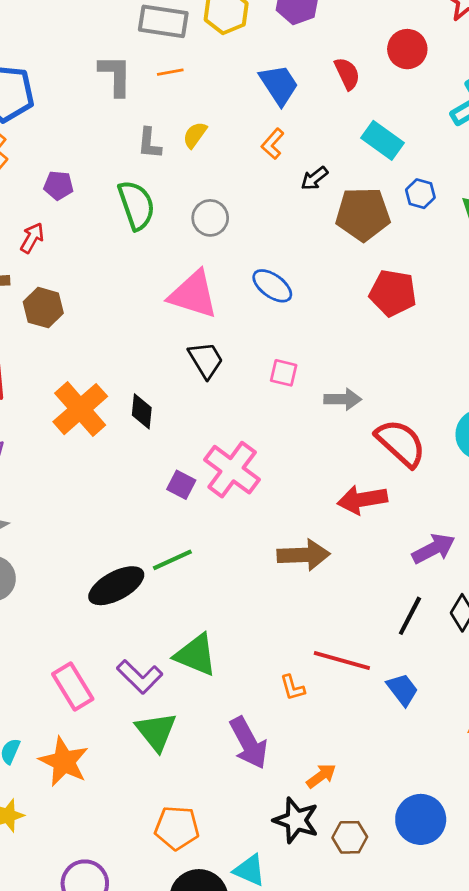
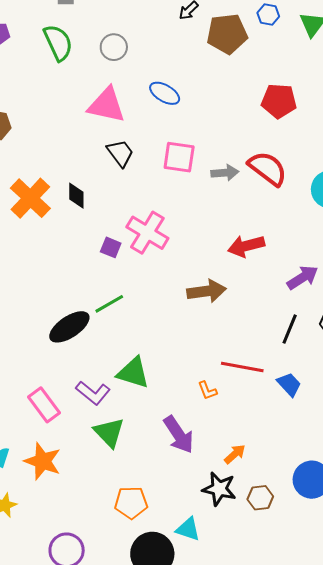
red pentagon: (393, 293) -> (279, 101), moved
pink square: (284, 373) -> (179, 157), size x1.6
red semicircle: (401, 443) -> (268, 168), moved

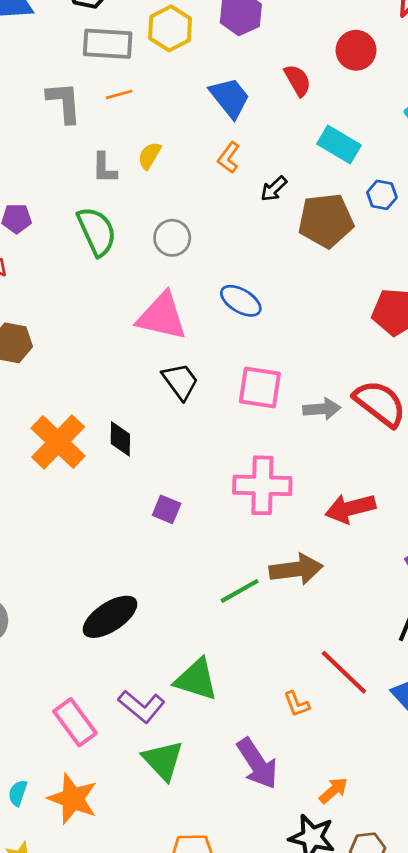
pink cross: (147, 233) -> (262, 485), moved, turned -30
green line: (109, 304) -> (240, 591), moved
red line: (242, 367) -> (344, 672), turned 33

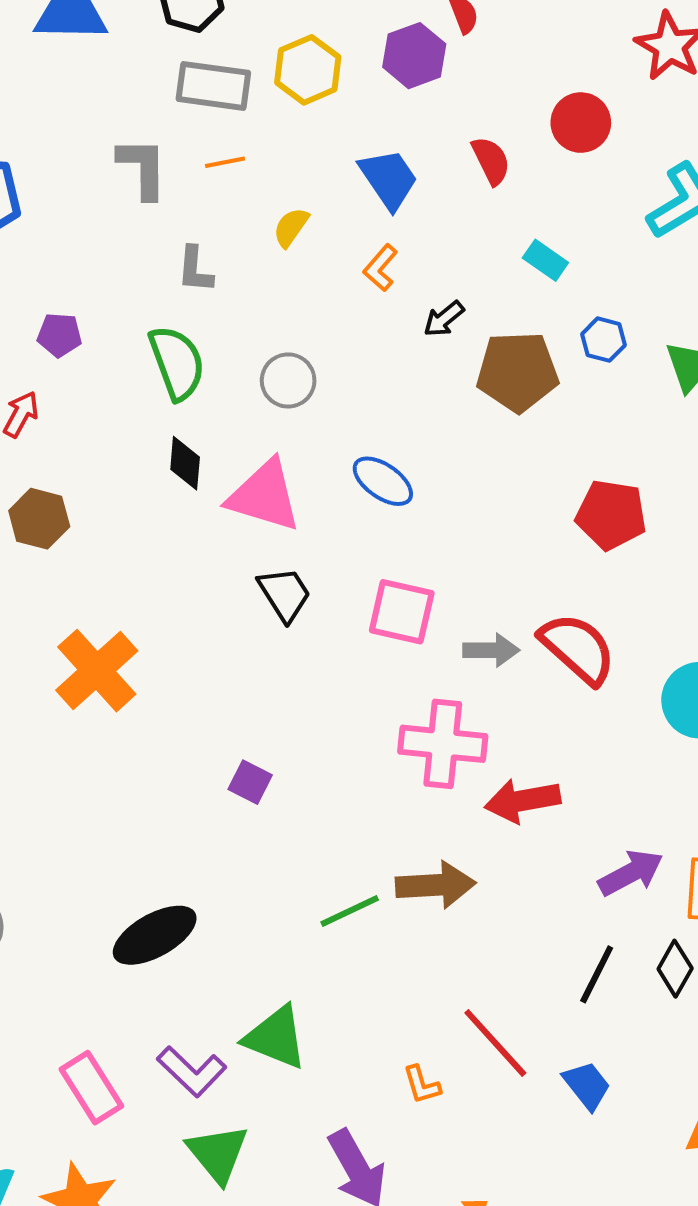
cyan rectangle: (339, 144) -> (545, 260), size x0.7
yellow semicircle: (149, 156) -> (291, 227), moved
black diamond: (120, 439) -> (185, 463), moved
pink cross: (262, 485) -> (443, 744), moved

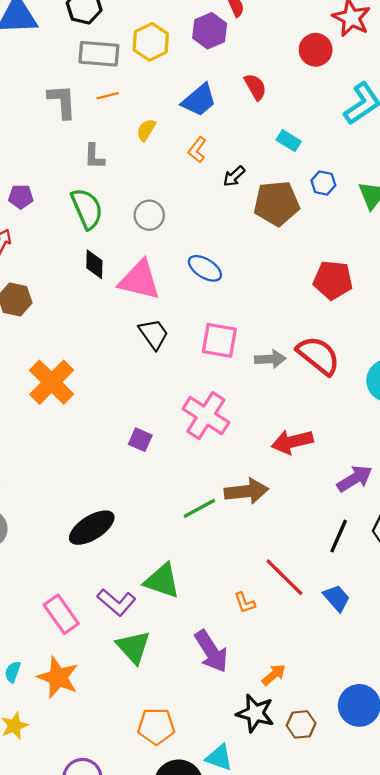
red circle: (581, 123) -> (316, 50), moved
blue trapezoid: (389, 179) -> (199, 100), turned 87
pink cross: (443, 744) -> (206, 416), moved, turned 30

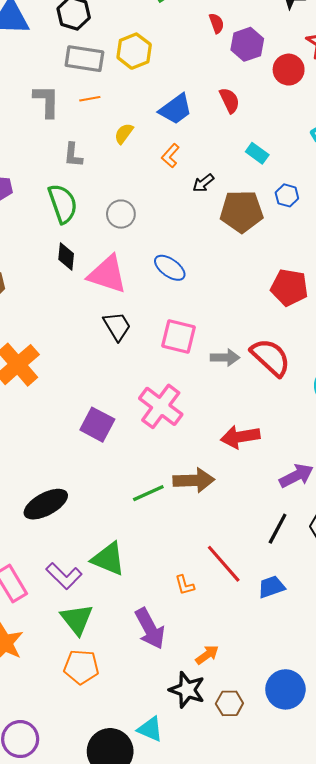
purple hexagon: (210, 31) -> (247, 44), moved
purple square: (140, 440) -> (97, 425), size x1.5
blue trapezoid: (337, 598) -> (271, 587), turned -72
orange pentagon: (156, 726) -> (81, 667), moved

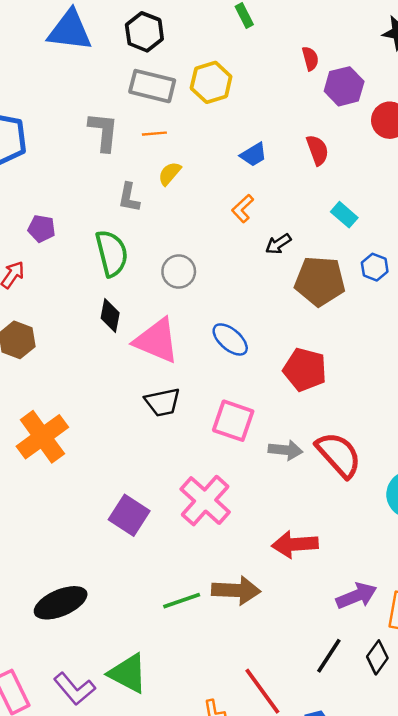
blue trapezoid: (176, 109) -> (253, 155), size x0.7
yellow semicircle: (124, 134) -> (170, 174), moved
red pentagon: (289, 287) -> (305, 370), moved
black trapezoid: (117, 326) -> (162, 402), turned 104

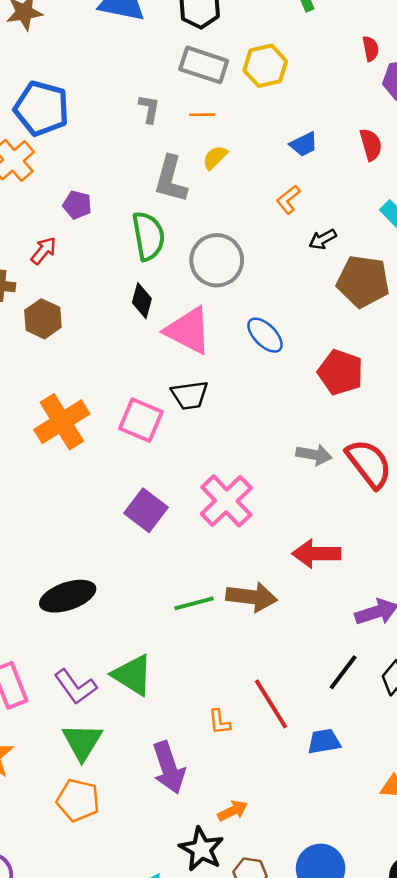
gray L-shape: (103, 132) -> (149, 109), size x0.7
gray L-shape: (129, 197) -> (171, 179), size x1.5
gray circle: (179, 272) -> (217, 260), size x1.5
pink square: (233, 421) -> (141, 420), moved

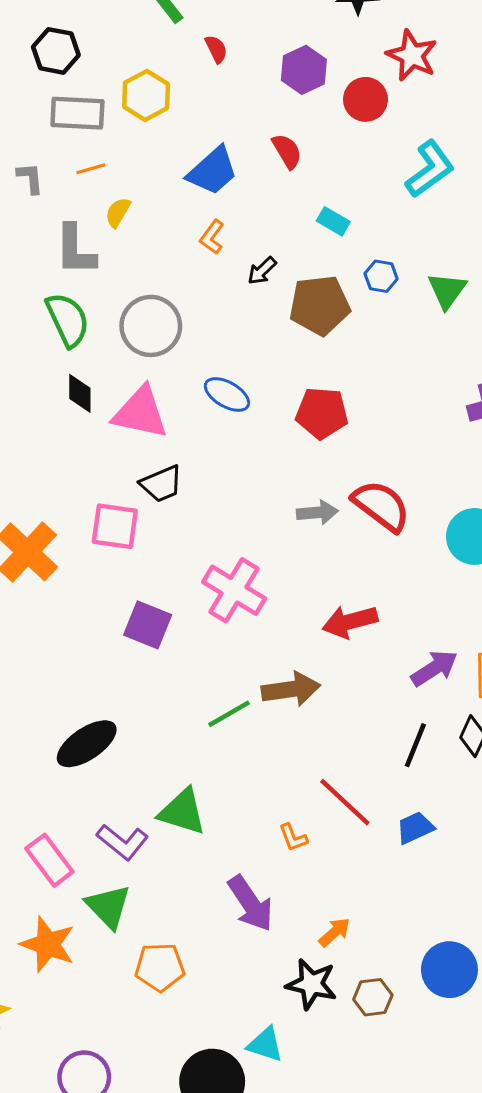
red semicircle: (371, 49) -> (216, 49), moved
blue trapezoid: (304, 144) -> (212, 171), size x1.6
green triangle: (82, 742) -> (108, 906), moved

